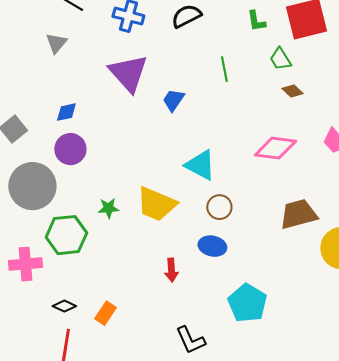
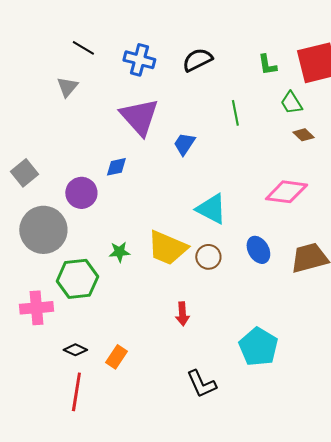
blue diamond: (66, 112) -> (116, 167), moved
brown circle: (219, 207) -> (208, 257), moved
blue ellipse: (212, 246) -> (258, 250), moved, turned 48

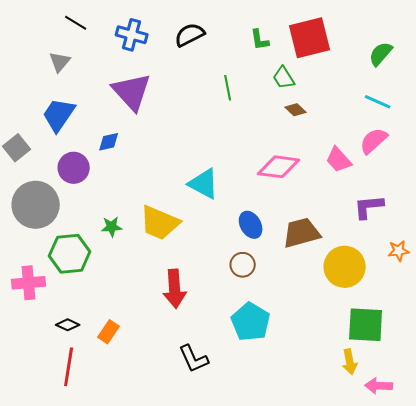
blue trapezoid: (184, 144) -> (59, 115), moved, size x1.5
brown circle: (208, 257) -> (243, 265), moved
red arrow: (182, 314) -> (175, 289), size x1.6

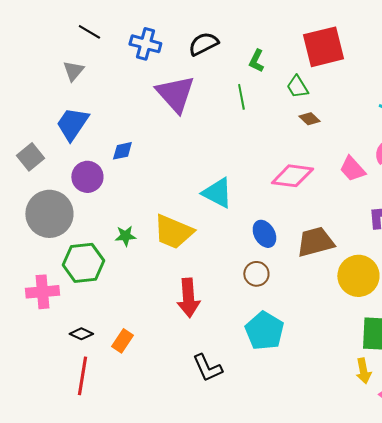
green L-shape: (260, 40) -> (256, 61), moved, turned 35
purple triangle: (132, 92) -> (175, 94), moved

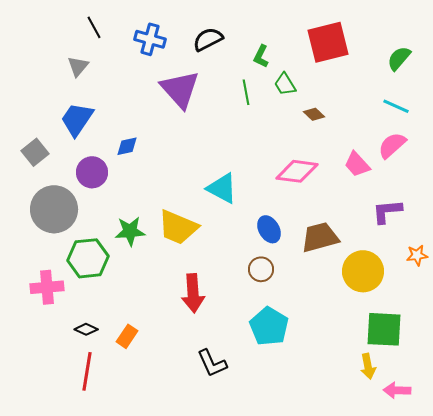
black line: (89, 32) -> (94, 27), turned 30
green trapezoid: (297, 87) -> (285, 84), moved
green star: (125, 236) -> (130, 231), size x1.4

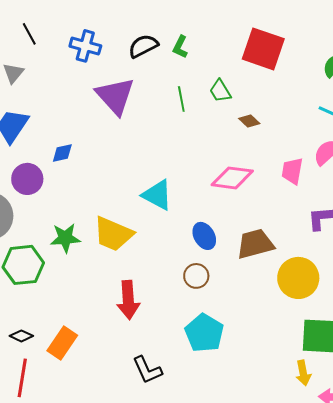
red square: (328, 42) -> (263, 49), turned 33
green L-shape: (261, 56) -> (180, 47), moved
pink trapezoid: (357, 164) -> (292, 171), turned 52
orange rectangle: (127, 336) -> (62, 343), size x1.4

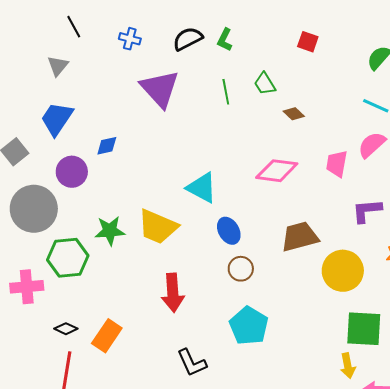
blue cross: (85, 46) -> (130, 39), size x0.7
red square: (263, 49) -> (308, 42), size x0.5
blue ellipse: (204, 236) -> (229, 231), moved

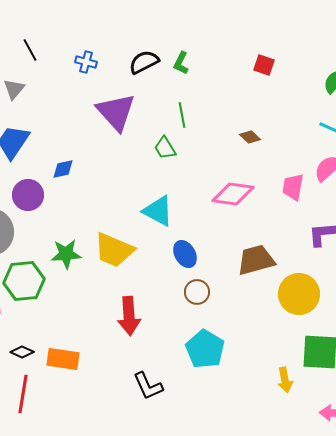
green trapezoid: (265, 84) -> (165, 148), moved
orange rectangle: (107, 336) -> (63, 359), turned 64
yellow arrow: (348, 366) -> (285, 380), moved

